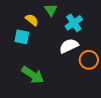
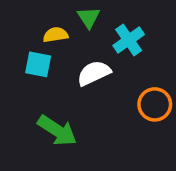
yellow semicircle: (32, 20) -> (56, 35), turned -48
white semicircle: (69, 46) -> (94, 73), moved

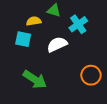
green triangle: (89, 17) -> (54, 10), turned -40
orange circle: (155, 104) -> (91, 75), moved

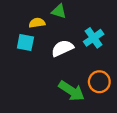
cyan cross: (78, 24) -> (94, 38), moved
green arrow: (35, 79) -> (72, 91), moved

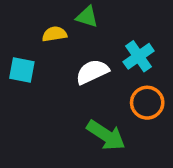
cyan square: (25, 42) -> (22, 70), moved
orange circle: (99, 82) -> (147, 103), moved

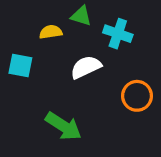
cyan cross: (139, 56) -> (118, 34), moved, turned -36
green arrow: (106, 135) -> (63, 126), moved

